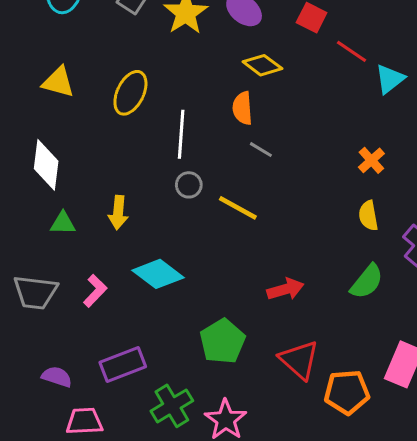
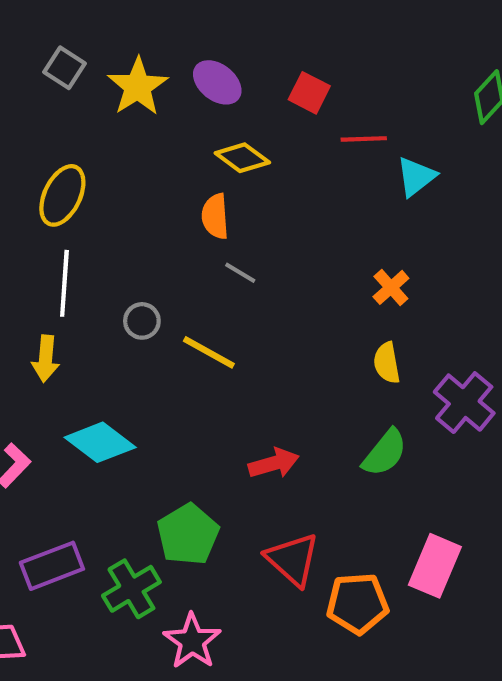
red line: (351, 51) -> (364, 139), turned -36
white line: (181, 134) -> (64, 283), moved
green cross: (172, 406) -> (131, 589), moved

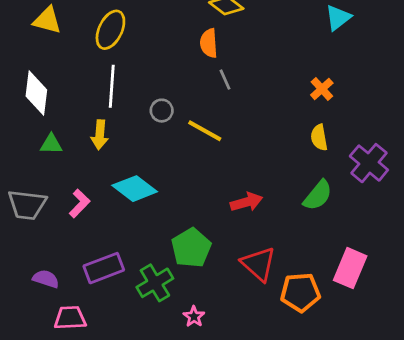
gray line: (240, 273) -> (225, 80), turned 35
pink star: (192, 641) -> (194, 317), size x0.6

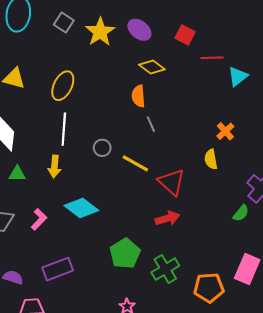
yellow semicircle: (319, 137) -> (211, 159), moved
green semicircle: (318, 195) -> (241, 213), moved, size x0.7
red triangle: (259, 264) -> (172, 182), moved
green cross: (155, 283) -> (165, 269), moved

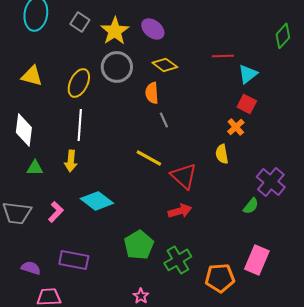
red square: (185, 35) -> (247, 104), moved
gray circle: (102, 148) -> (117, 67), moved, size x1.8
purple rectangle: (58, 269) -> (74, 260), turned 32

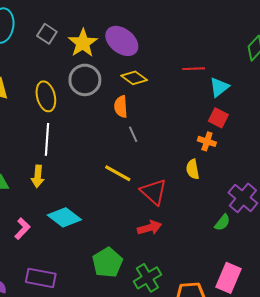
purple ellipse: (153, 29) -> (122, 41), size x1.4
yellow ellipse: (79, 83) -> (46, 96), turned -40
orange cross: (236, 127) -> (207, 141), turned -30

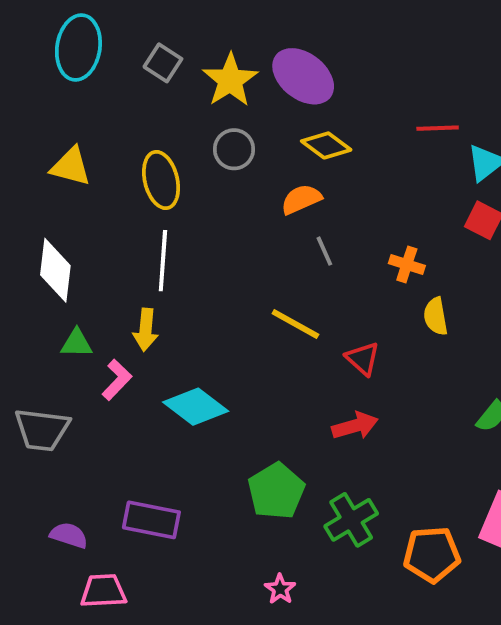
gray circle: (85, 80) -> (234, 149), size x0.7
orange semicircle: (121, 107) -> (301, 199), turned 70
orange cross: (207, 141) -> (407, 264), moved
red triangle: (154, 192) -> (363, 359), size x0.7
pink L-shape: (22, 229) -> (117, 380), moved

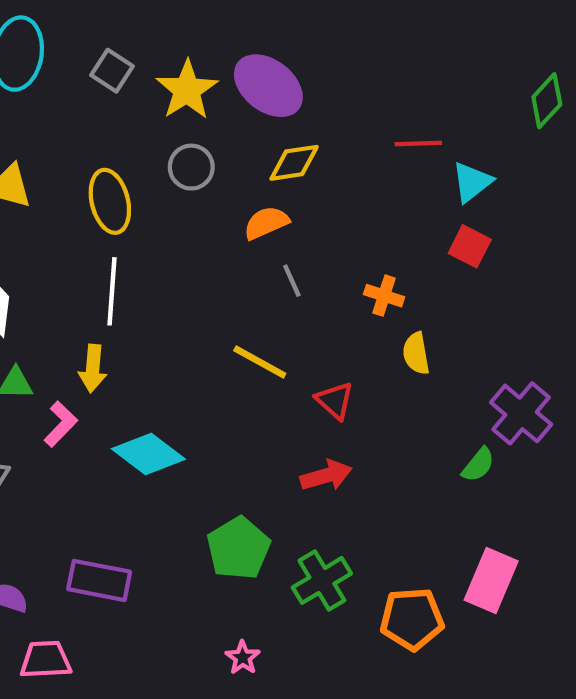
yellow diamond: (326, 145) -> (294, 163), turned -45

